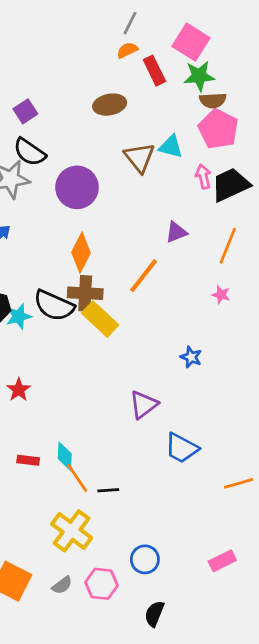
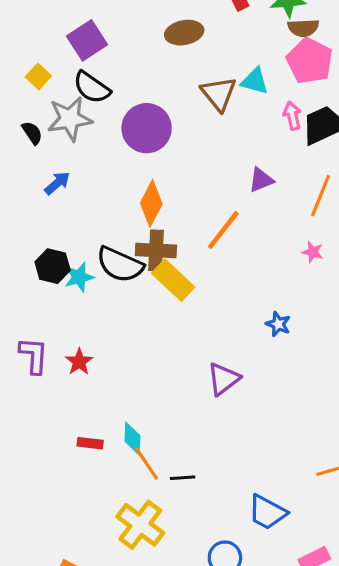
purple square: (25, 111) -> (87, 40), size x1.4
blue trapezoid: (182, 448) -> (267, 512), moved

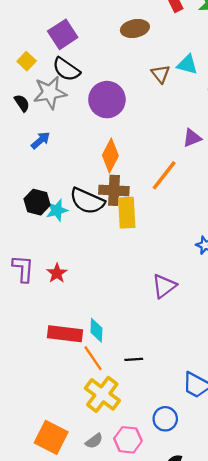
brown triangle: (219, 94) -> (161, 74), size x0.7
yellow rectangle: (173, 280) -> (127, 213), turned 44
red rectangle: (90, 443) -> (65, 334), size x1.8
orange line: (147, 464) -> (93, 358), moved

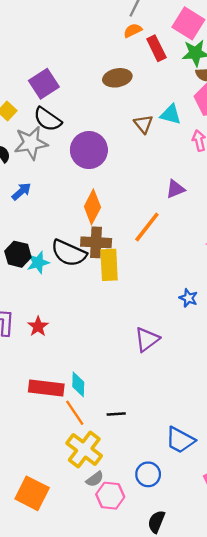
gray semicircle: (94, 441) -> (95, 479), moved

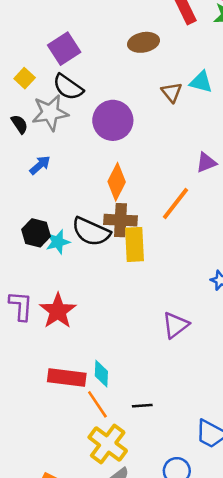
red star: (38, 326) -> (58, 311), size x1.6

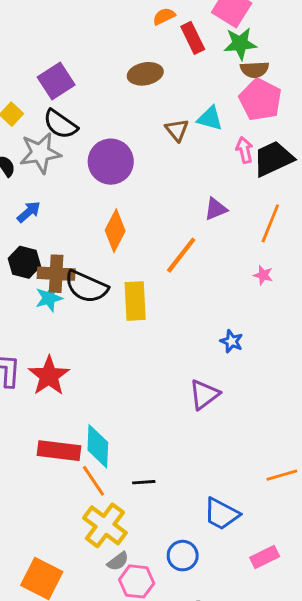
brown cross: (120, 220) -> (56, 274), moved
black hexagon: (36, 233) -> (24, 262), moved
purple triangle: (175, 325) -> (204, 395), moved
cyan diamond: (101, 374) -> (98, 446), size x1.4

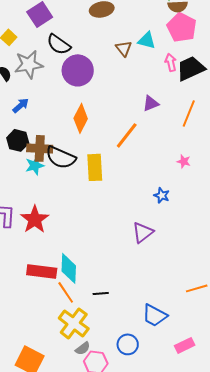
black semicircle: (60, 124) -> (59, 44), moved
pink star: (263, 275) -> (184, 161), moved

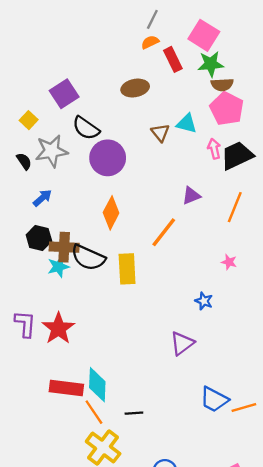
blue trapezoid: (155, 315) -> (214, 399), moved

